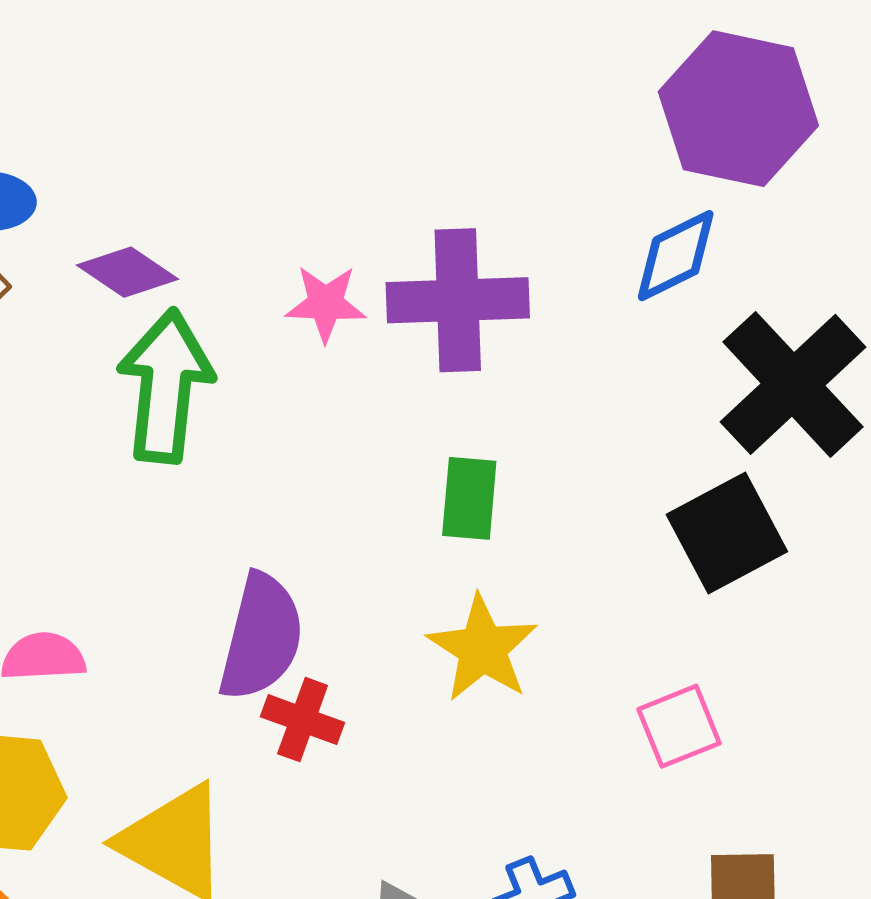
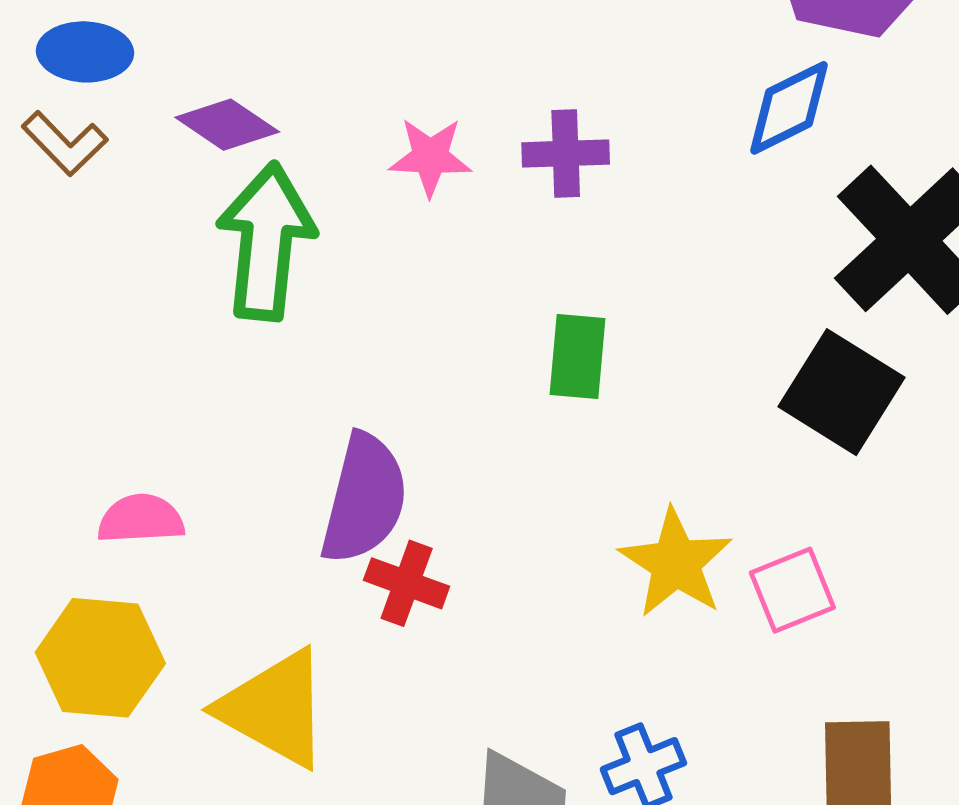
purple cross: (458, 300) -> (566, 153), size x0.6
black square: (727, 533) -> (841, 392), turned -30
yellow star: (483, 649) -> (676, 563), moved

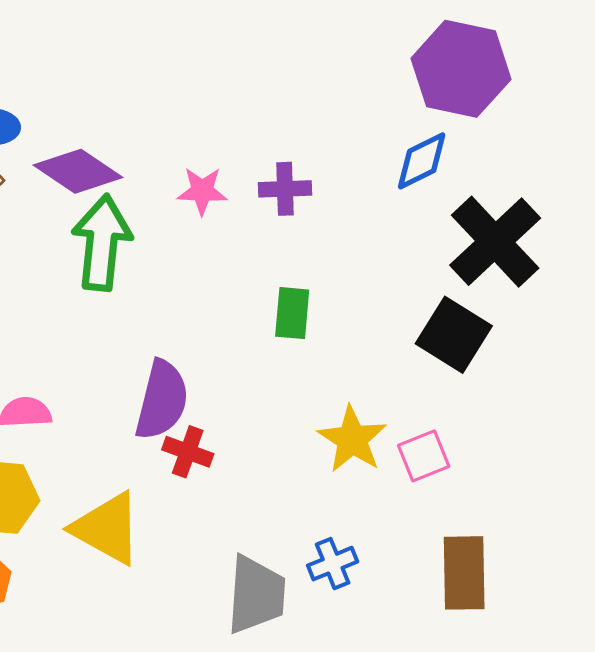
purple diamond: (227, 125) -> (78, 171), size x1.4

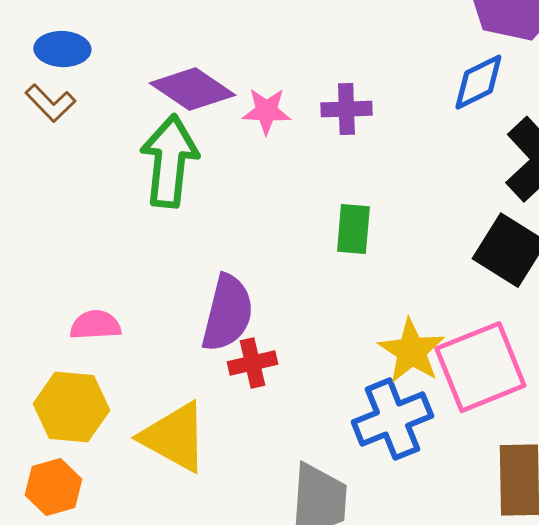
purple diamond: (78, 171) -> (192, 89), moved
red cross: (188, 452) -> (252, 363), turned -33
pink square: (424, 456) -> (480, 367), size x1.8
blue cross: (333, 564) -> (392, 419), moved, size x1.6

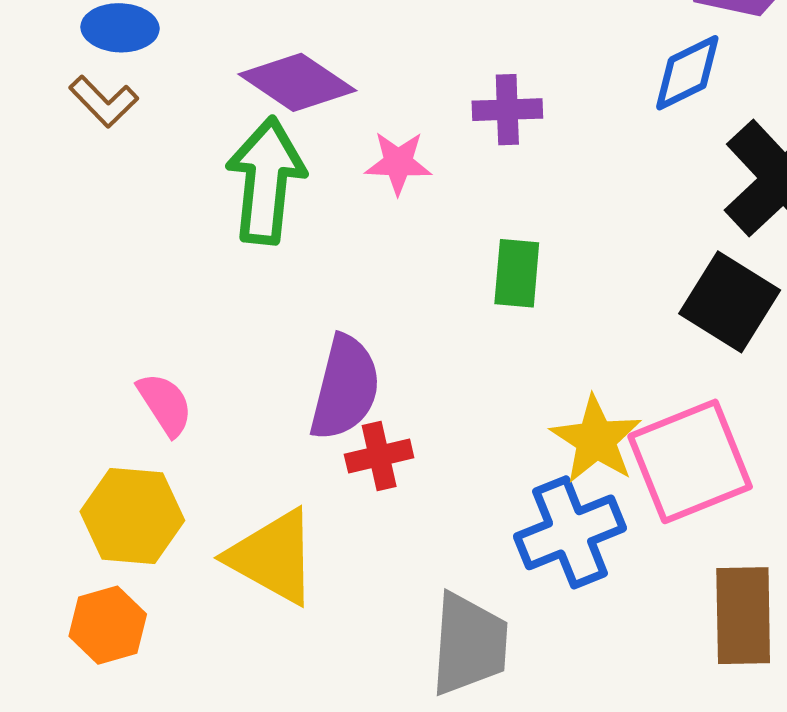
pink star: (266, 111) -> (398, 163), moved
pink semicircle: (95, 325) -> (165, 404), turned 60

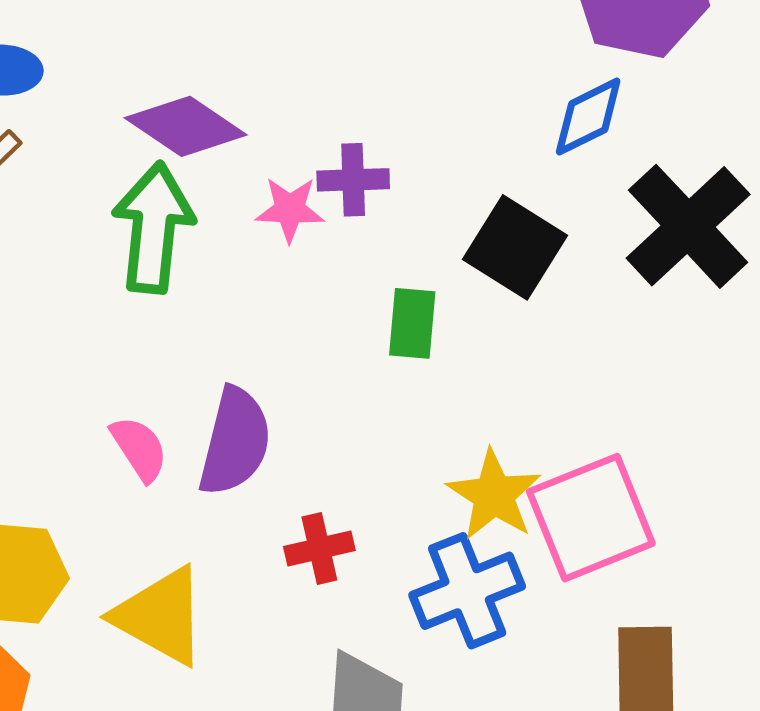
purple cross: (507, 110) -> (353, 180), moved
black square: (730, 302) -> (515, 247), moved
pink semicircle: (165, 404) -> (139, 449), moved
red cross: (379, 456) -> (319, 549), moved

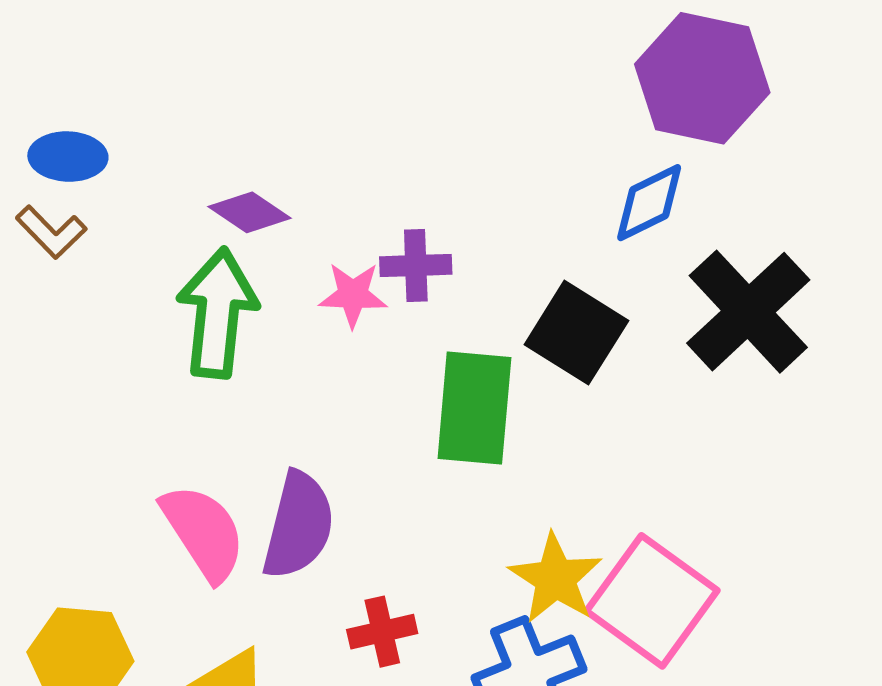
purple diamond: (186, 126) -> (250, 212), size x0.7
green rectangle: (412, 323) -> (474, 408), size x1.6
pink semicircle: (139, 449) -> (203, 532), size x1.5
pink square: (591, 518) -> (652, 601), turned -32

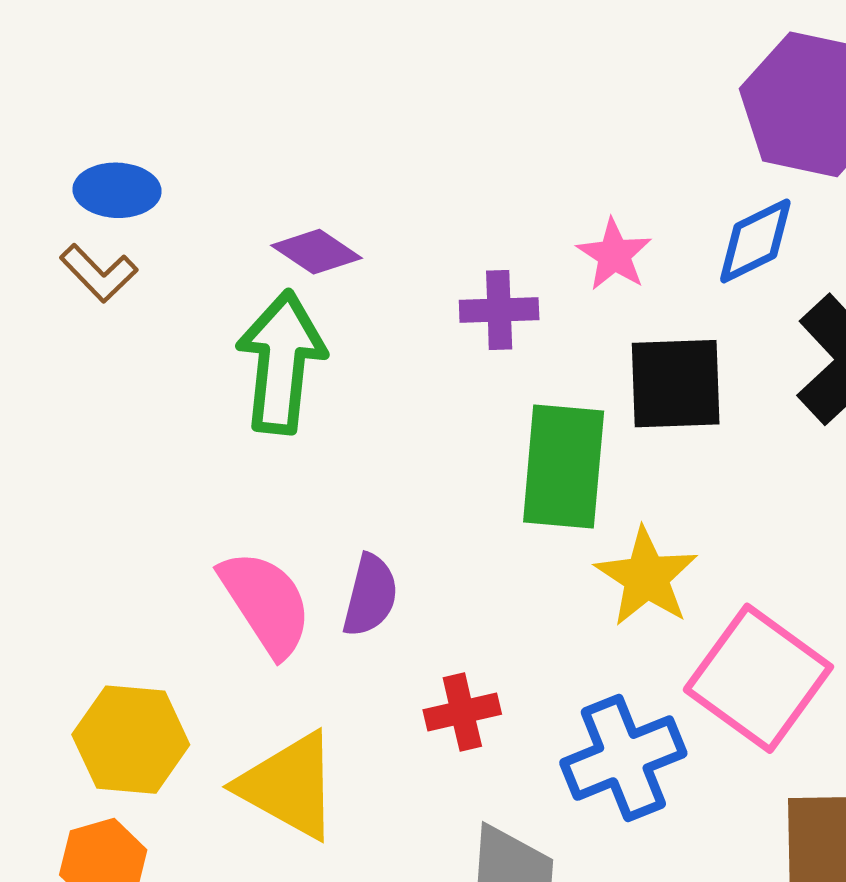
pink star: (353, 295) -> (614, 255), moved, turned 30
black square: (576, 333) -> (676, 384), turned -34
purple semicircle: (298, 525) -> (370, 595), size x0.7
yellow star: (555, 578) -> (646, 577), moved

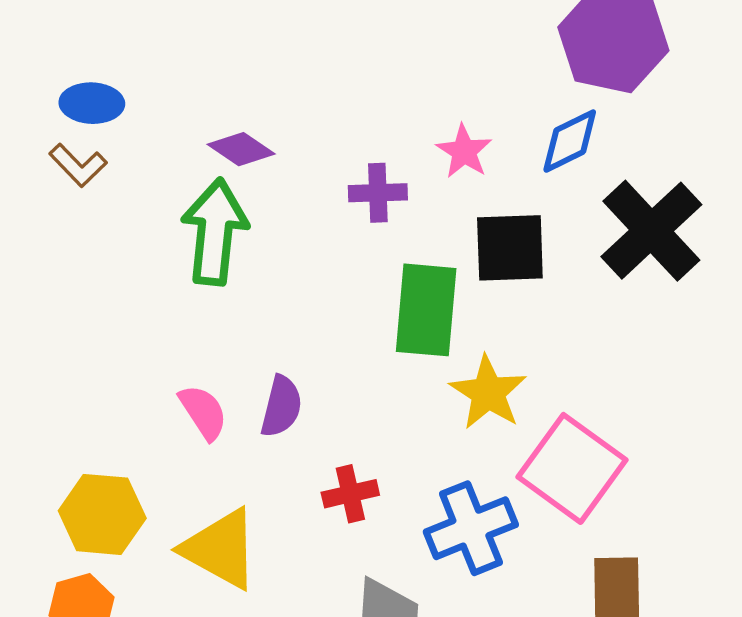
pink semicircle: (266, 603) -> (203, 412), size x0.7

